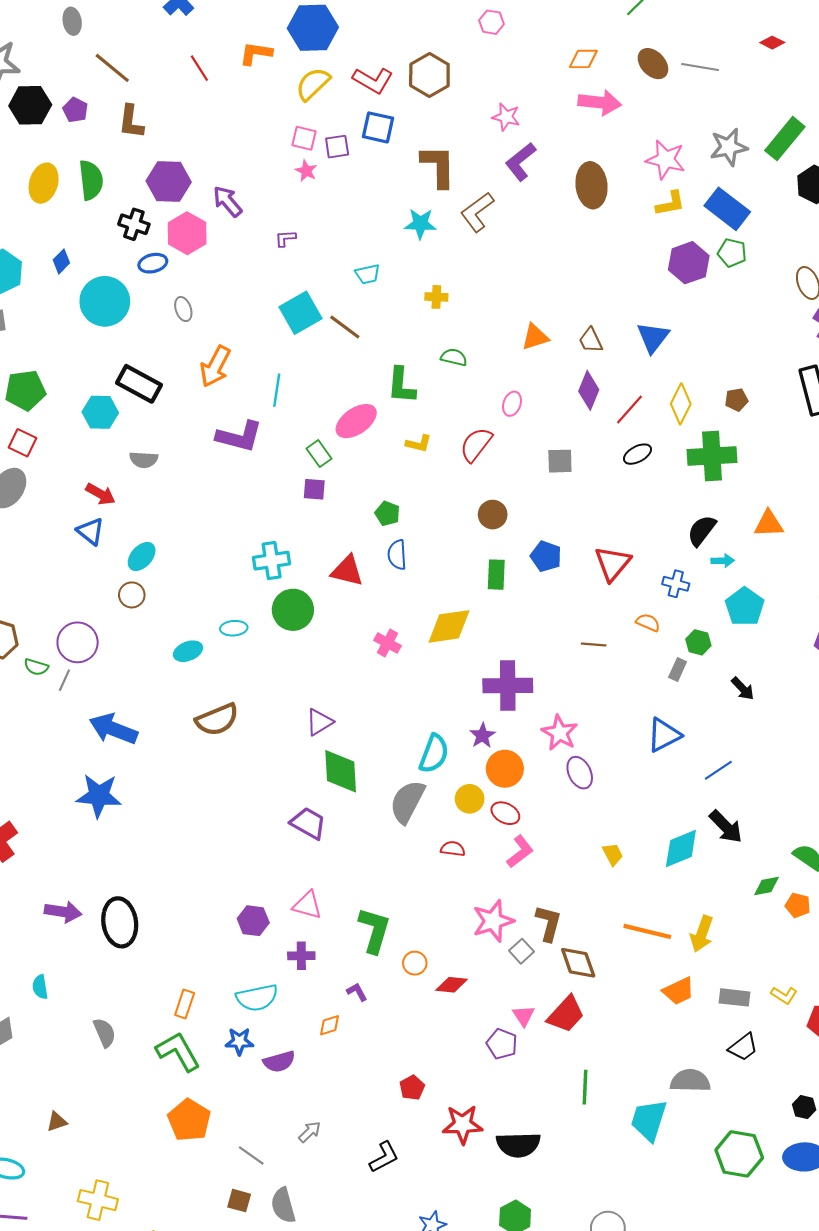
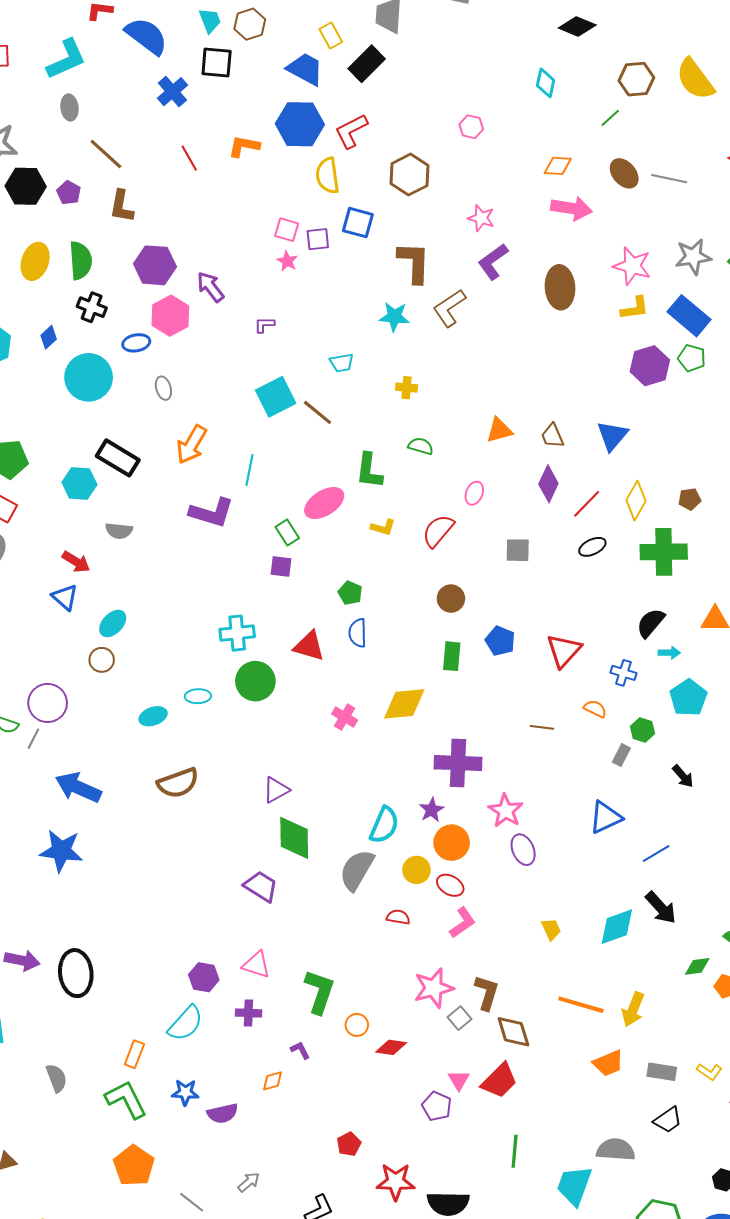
red L-shape: (373, 80) -> (351, 131), moved, turned 120
yellow semicircle: (313, 84) -> (328, 176), moved, turned -57
black cross: (134, 224) -> (92, 307), moved
cyan semicircle: (257, 998) -> (185, 1023), moved, turned -39

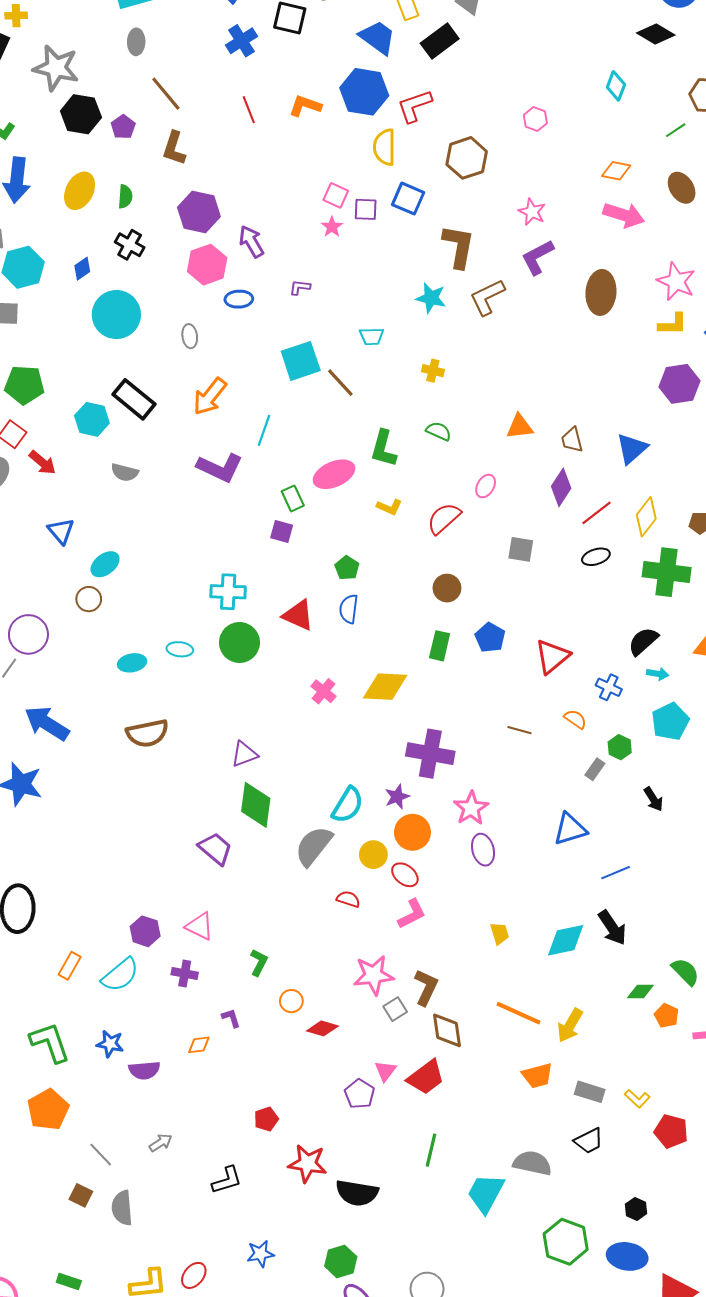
green semicircle: (81, 261) -> (125, 197), size x0.6
blue ellipse: (136, 343) -> (239, 299), moved
red arrow: (76, 562) -> (42, 463), moved
green L-shape: (320, 992) -> (259, 962), size x0.6
orange rectangle: (134, 1054) -> (70, 966), moved

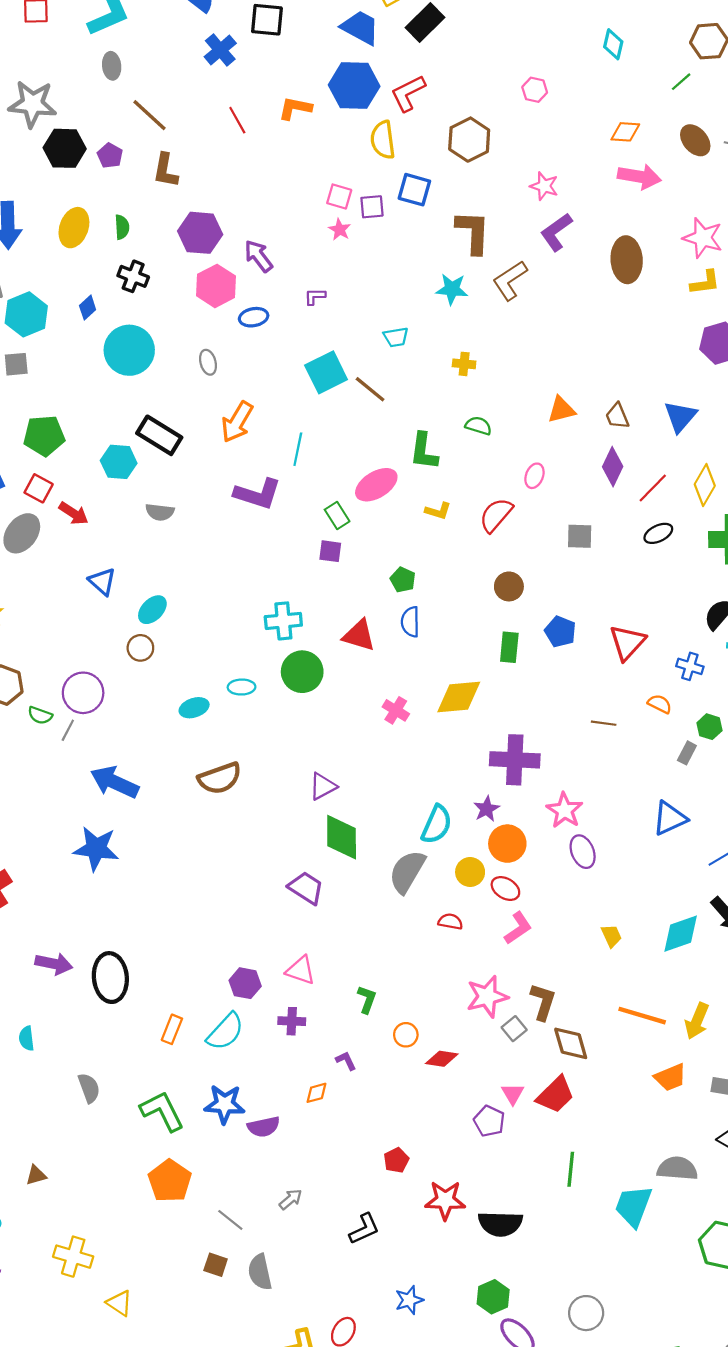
blue star: (110, 1044) -> (225, 1104), size x1.4

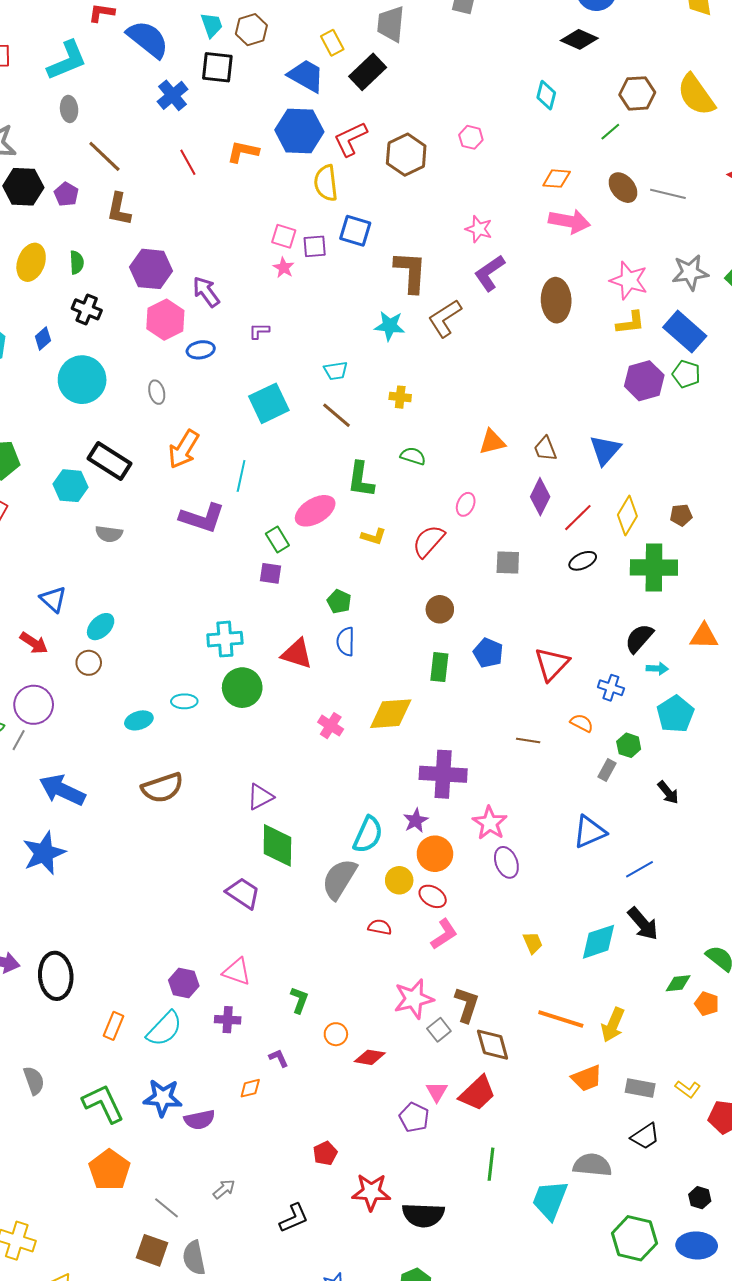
brown hexagon: (469, 140) -> (406, 155), moved
brown line: (370, 389) -> (336, 415), moved
red arrow: (74, 513) -> (34, 643), moved
blue star: (96, 849) -> (44, 853), turned -30
brown square: (216, 1265) -> (152, 1250), size x1.4

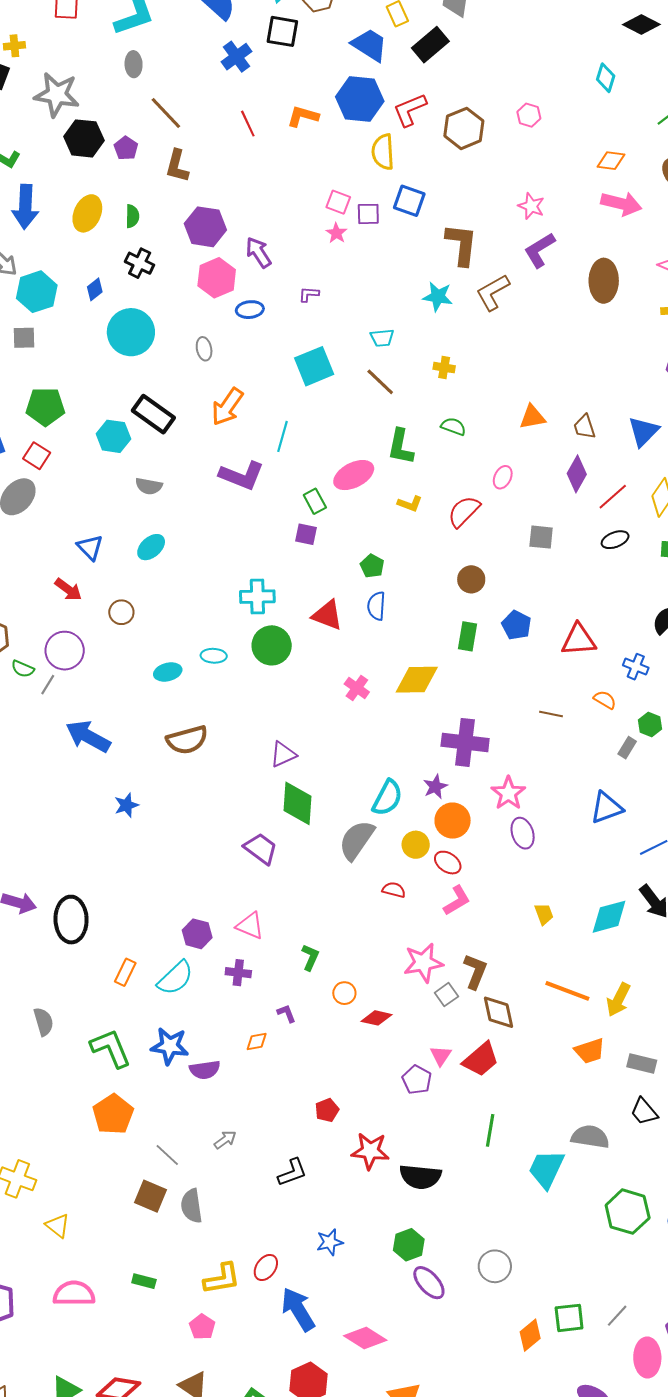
cyan ellipse: (101, 627) -> (151, 547), moved
red triangle: (552, 664) -> (579, 640), turned 39
blue star: (44, 853) -> (126, 805), moved, size x0.6
black trapezoid: (645, 1136) -> (644, 1112), turned 80

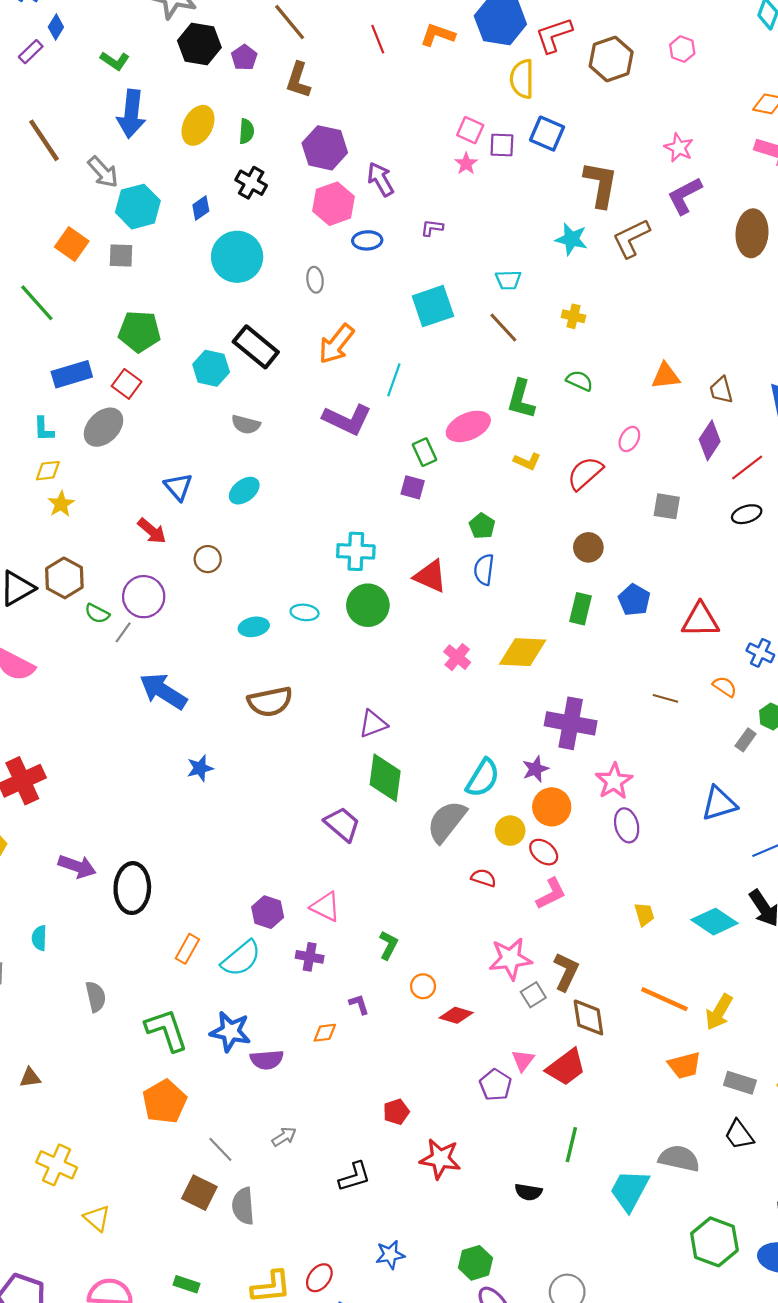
cyan diamond: (609, 917) -> (714, 922), turned 45
black semicircle: (420, 1177) -> (528, 1192), moved, size x0.6

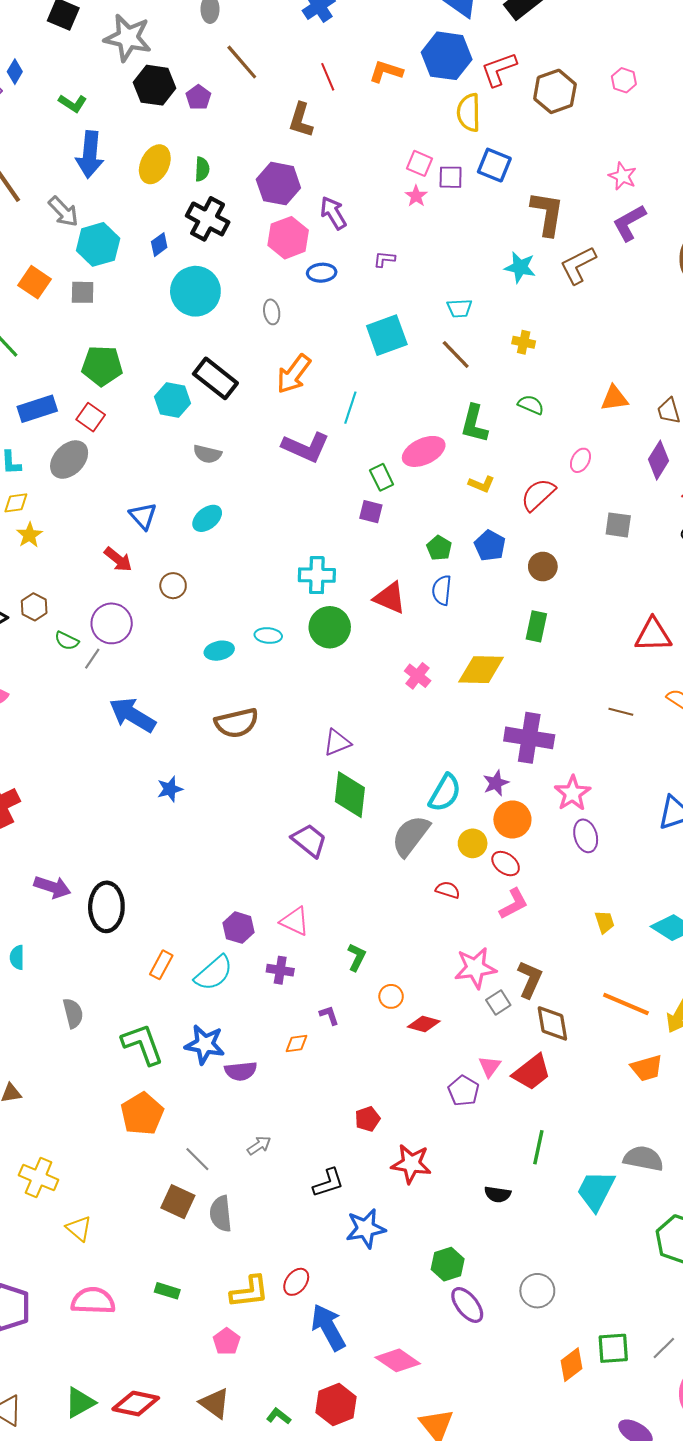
brown L-shape: (298, 80) -> (301, 120), moved
black cross: (251, 183) -> (208, 219), size x1.4
brown hexagon: (64, 578) -> (34, 607), size x0.7
blue pentagon: (634, 600) -> (490, 546), moved
blue star: (390, 1255) -> (366, 1229), moved, size x1.4

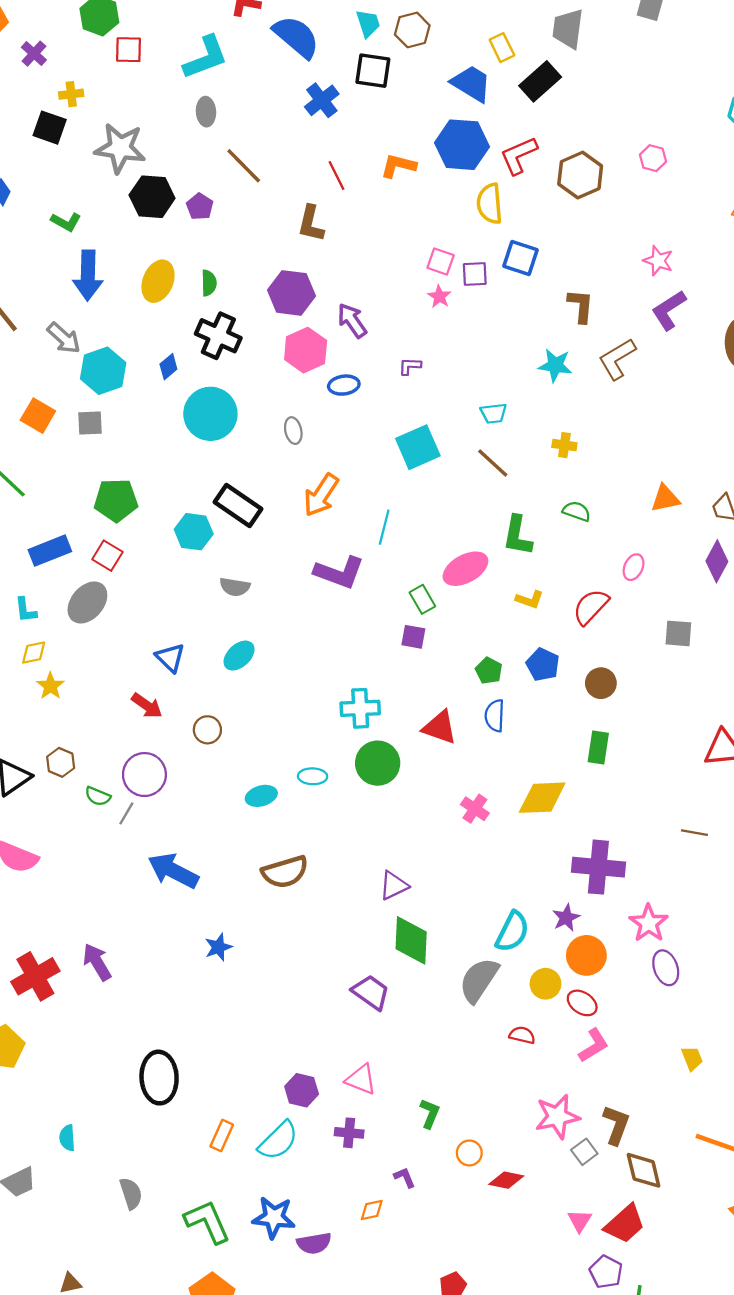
brown L-shape: (547, 213) -> (581, 306), size x0.7
purple arrow: (52, 887) -> (97, 962), moved, turned -135
purple pentagon: (463, 1091) -> (606, 1272), moved

